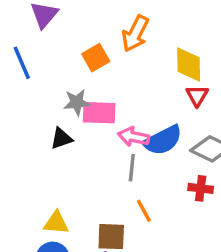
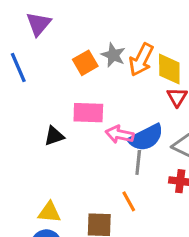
orange arrow: (135, 34) -> (141, 60), moved
gray star: (77, 102) -> (113, 55), moved, turned 30
gray line: (132, 168) -> (138, 162), moved

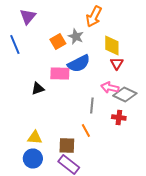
orange arrow: (141, 60) -> (94, 16), moved
pink arrow: (119, 134) -> (110, 88), moved
blue semicircle: (146, 138) -> (79, 64), moved

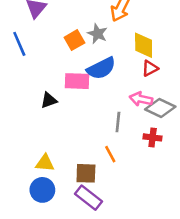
red triangle: (117, 64) -> (150, 68), turned 32

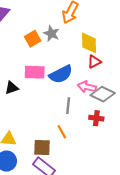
blue semicircle: (101, 68) -> (61, 74), moved

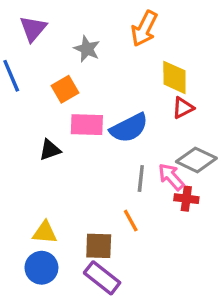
gray star: (51, 33) -> (87, 49), moved
orange square: (33, 39) -> (65, 89), moved
pink arrow: (87, 87) -> (171, 177), moved, turned 36

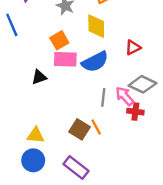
yellow diamond: (174, 77) -> (96, 26), moved
orange square: (65, 89) -> (59, 40), moved
brown square: (99, 246) -> (80, 129), moved, turned 30

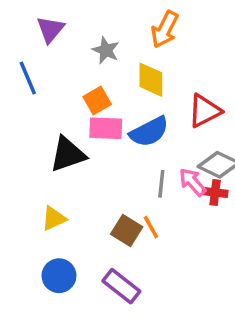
red triangle: (133, 47) -> (205, 111), size x1.5
black triangle: (39, 77) -> (68, 154), size x1.6
red cross: (135, 112) -> (215, 192), moved
yellow triangle: (36, 135) -> (54, 218), moved, turned -30

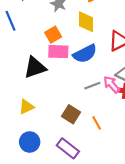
gray line: (161, 184) -> (92, 86), turned 63
orange line: (151, 227) -> (97, 123), moved

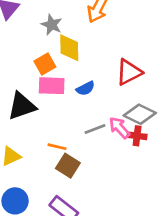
yellow diamond: (86, 22) -> (69, 48), moved
blue semicircle: (85, 54) -> (86, 88), size x0.6
orange line: (97, 123) -> (57, 147), moved, turned -48

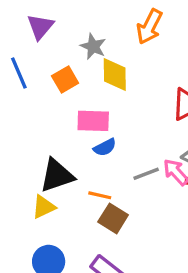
orange square: (45, 64) -> (65, 80), moved
blue semicircle: (86, 88) -> (105, 147), moved
black triangle: (22, 106) -> (57, 175), moved

